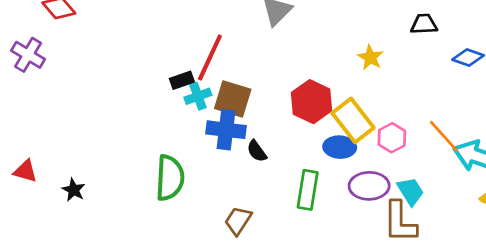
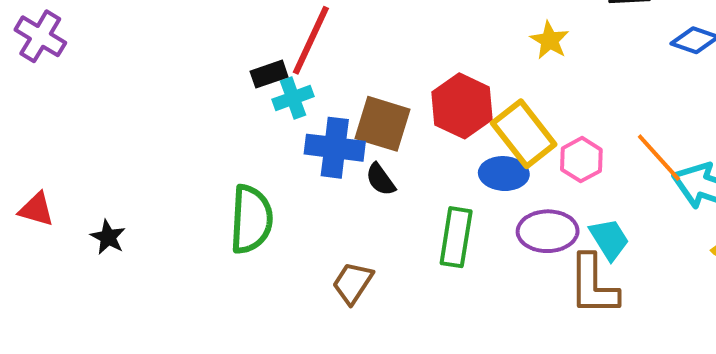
brown square: (233, 99) -> (382, 124), moved

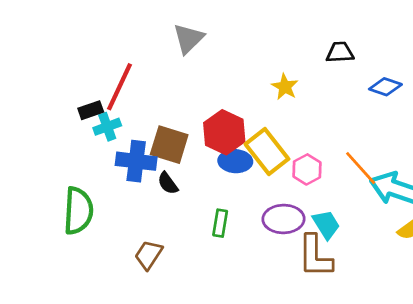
blue ellipse: (504, 174) -> (235, 161), moved
green rectangle: (456, 237) -> (220, 223), size x0.7

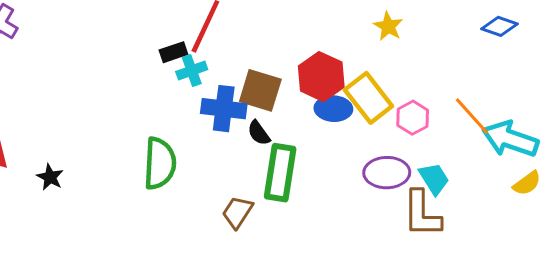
green rectangle: (220, 223) -> (280, 173), moved, size x1.8

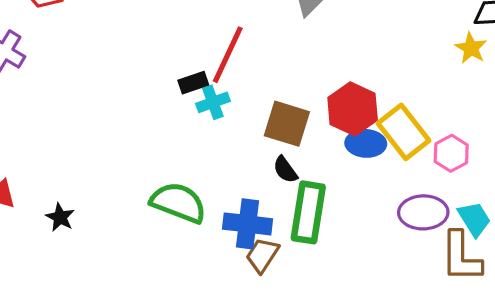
yellow star: (388, 26) -> (471, 48), moved
blue cross: (224, 109) -> (247, 224), moved
green semicircle: (160, 163) -> (178, 203), turned -72

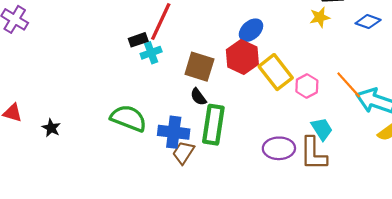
yellow star: (471, 48) -> (320, 17), turned 30
blue ellipse: (366, 143) -> (251, 30), moved, turned -45
purple ellipse: (423, 212) -> (279, 148), moved

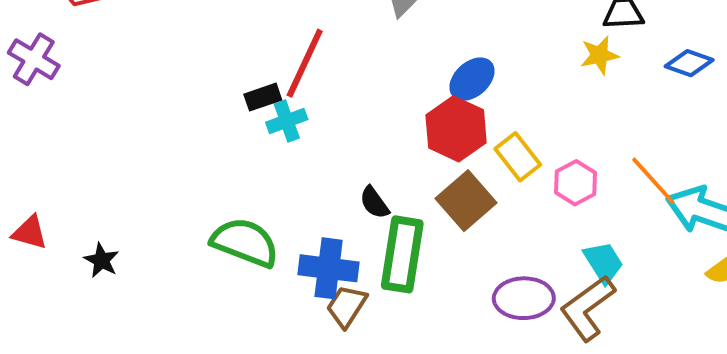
brown square: (199, 67) -> (466, 201), moved, turned 32
yellow rectangle: (276, 72) -> (518, 157), size x0.7
brown L-shape: (313, 154) -> (588, 308), turned 54

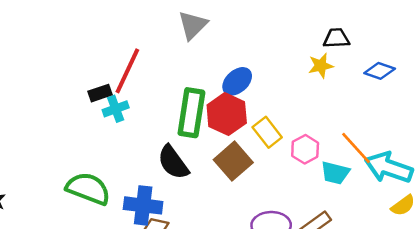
black semicircle: (374, 203) -> (173, 162), size x1.6
green rectangle: (402, 254) -> (191, 113), moved
cyan trapezoid: (603, 262) -> (335, 173), moved, turned 136

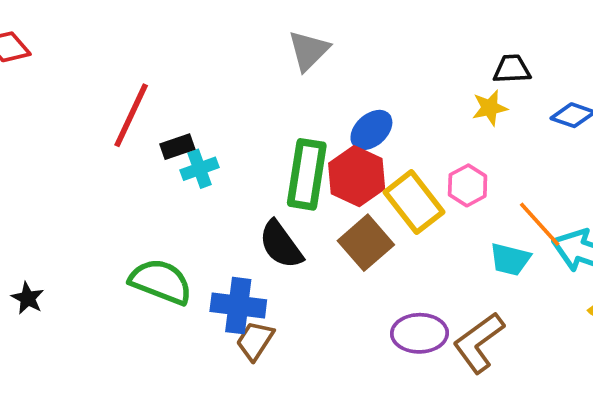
red line: (127, 71) -> (131, 115), moved
yellow rectangle: (267, 132) -> (414, 202), size x1.4
pink hexagon: (305, 149) -> (468, 185), moved

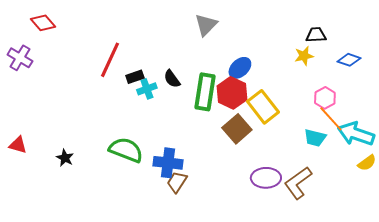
pink hexagon: (468, 185) -> (325, 98), moved
black semicircle: (281, 245) -> (172, 79), moved, size x0.7
black star: (28, 298) -> (65, 158), moved

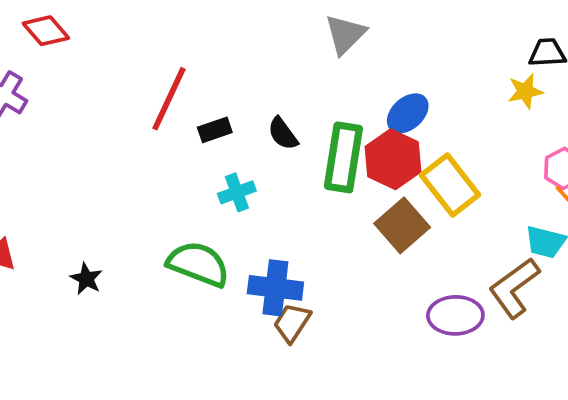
cyan cross: (147, 89) -> (237, 192), moved
brown L-shape: (298, 183) -> (514, 288), moved

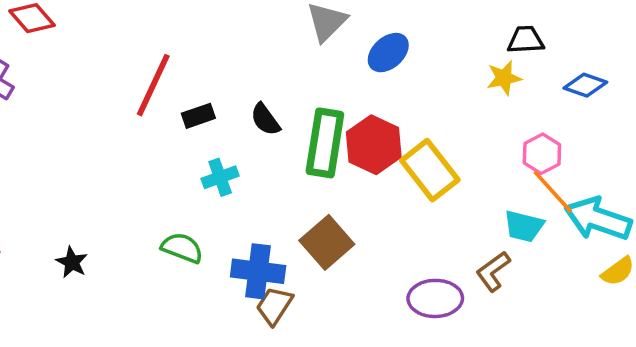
blue ellipse: (408, 113) -> (388, 53), moved
brown square: (402, 225) -> (327, 242), moved
green semicircle: (198, 264) -> (182, 248), size x0.7
brown L-shape: (514, 288) -> (493, 271), size x0.7

